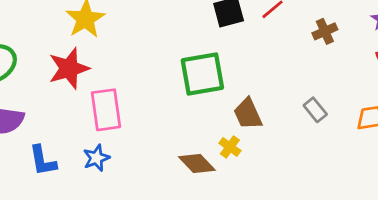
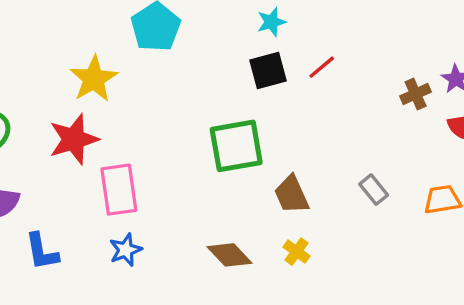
brown cross: (325, 31) -> (416, 94), moved
yellow cross: (230, 147) -> (297, 252), moved
blue star: (96, 158) -> (126, 250), moved

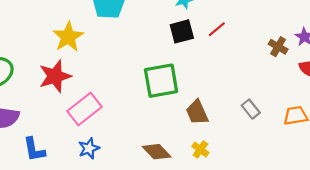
brown cross: (416, 94) -> (278, 47), turned -36
pink rectangle: (119, 190) -> (84, 109), turned 60

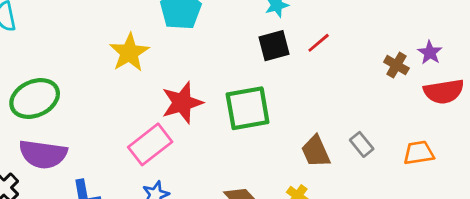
red star: (55, 76) -> (182, 103), moved
brown trapezoid: (197, 112) -> (316, 151), moved

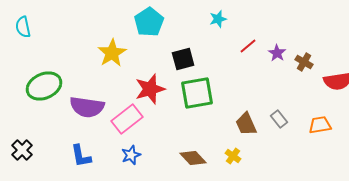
black square: (274, 46) -> (183, 59), moved
purple star: (430, 53) -> (277, 53), moved
purple semicircle: (43, 154) -> (87, 107), moved

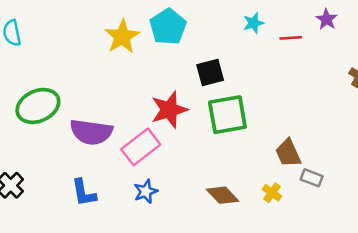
red line: (248, 46) -> (291, 38), moved, turned 36
yellow star: (112, 53) -> (122, 37), moved
purple star: (277, 53) -> (327, 19), moved
gray rectangle: (279, 119) -> (312, 178), moved, turned -30

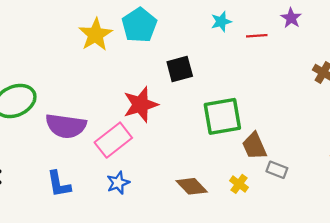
green square: (227, 115) -> (222, 116), moved

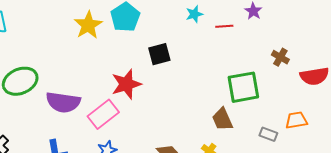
green square: (222, 116) -> (243, 87), moved
gray rectangle: (277, 170) -> (268, 134), moved

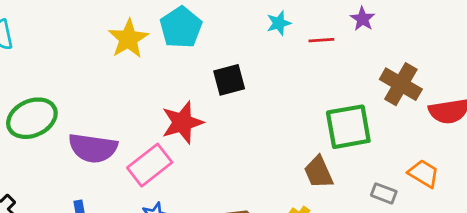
brown cross: (280, 57) -> (401, 84), size x1.6
orange trapezoid: (296, 120) -> (424, 174), turned 40

